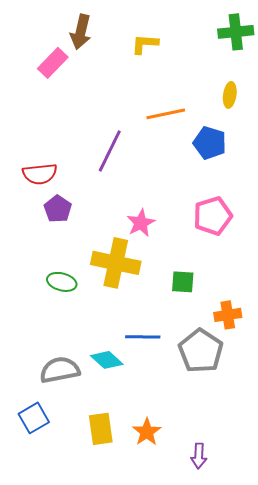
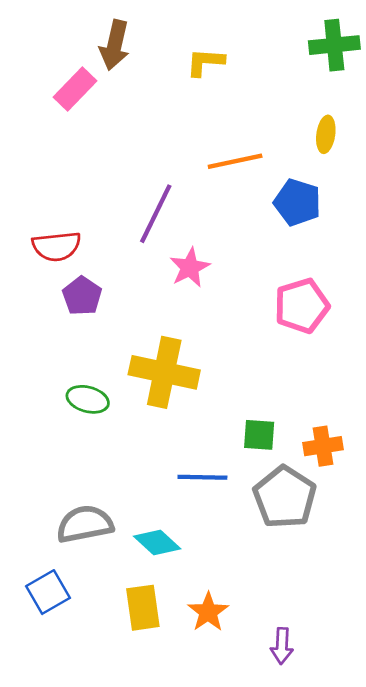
pink star: (141, 223) -> (190, 268), moved
green square: (183, 282) -> (259, 435), moved
cyan diamond: (107, 360) -> (157, 542), moved

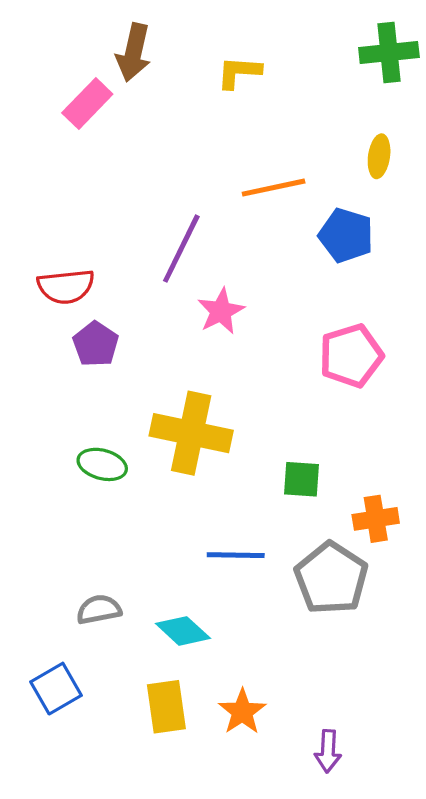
green square: (259, 435) -> (302, 479), moved
gray semicircle: (85, 524) -> (99, 609), size x0.7

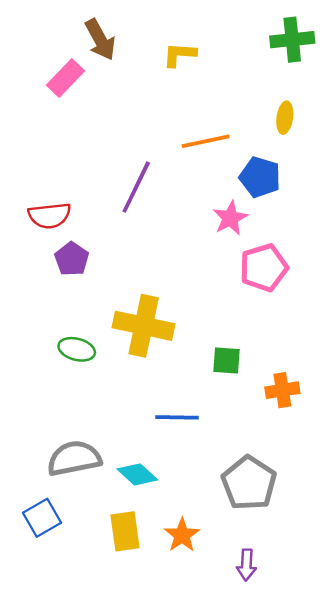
brown arrow: (133, 52) -> (100, 40), turned -42
pink star: (221, 311) -> (230, 218), moved
gray pentagon: (331, 578) -> (249, 483), moved
gray semicircle: (99, 609) -> (74, 458), size x1.6

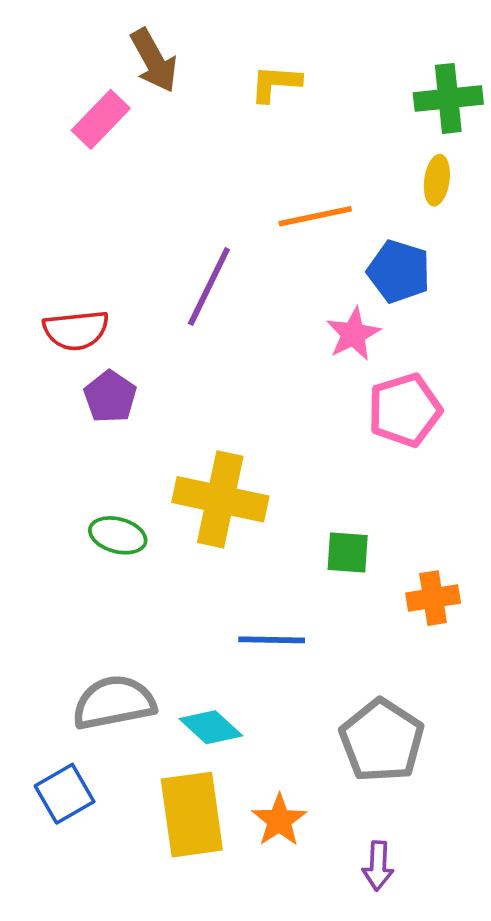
green cross: (292, 40) -> (448, 98), moved
yellow rectangle: (125, 531) -> (192, 815), size x1.4

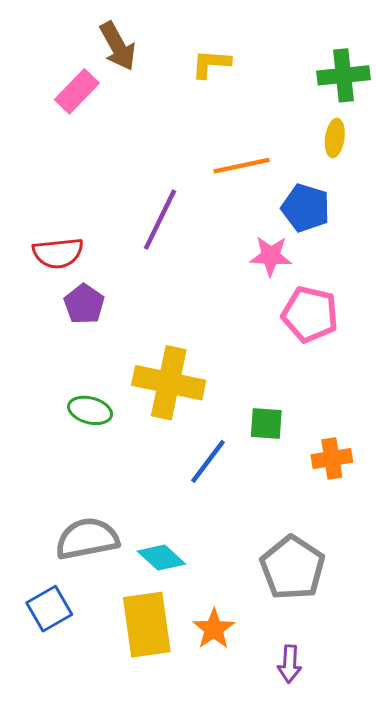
pink star: (353, 334) -> (271, 256), turned 30
pink pentagon: (405, 410) -> (310, 314), turned 30
blue line: (272, 640) -> (208, 461), moved, turned -54

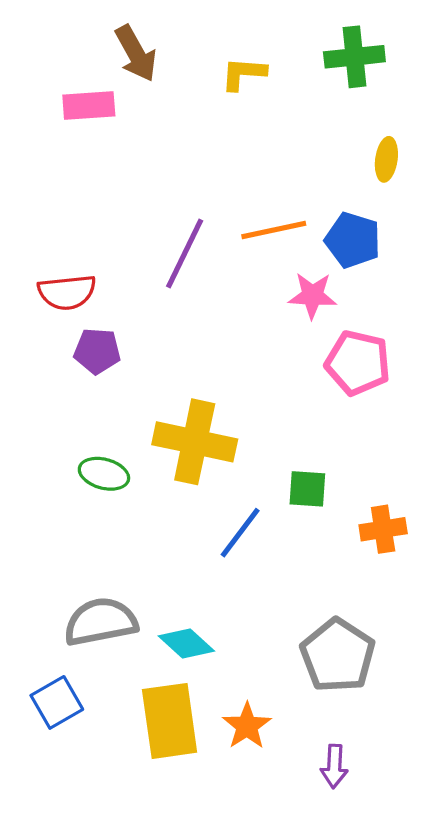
green cross: (344, 75) -> (354, 57), moved
pink rectangle: (77, 91) -> (89, 106), turned 42
orange line: (242, 166) -> (274, 230), moved
purple pentagon: (84, 304) -> (97, 351), turned -30

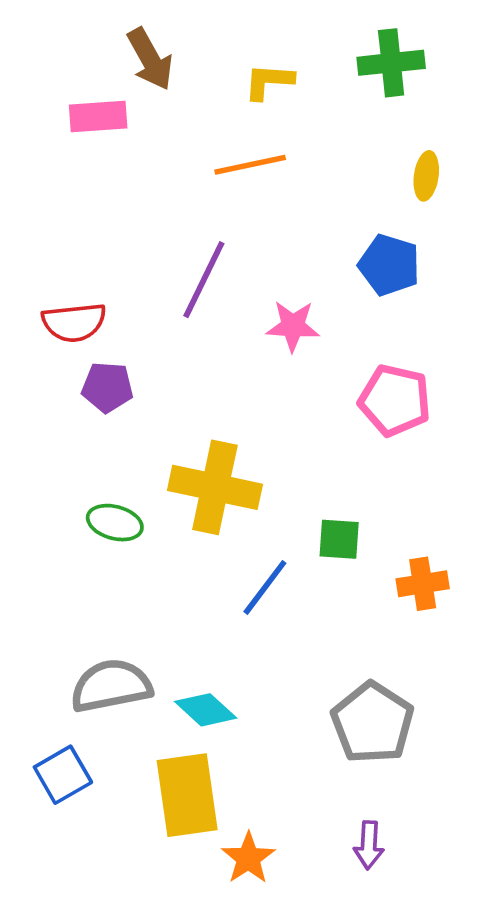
orange line: (274, 230) -> (250, 165), moved
pink star: (312, 296) -> (293, 326), moved
orange star: (247, 726) -> (248, 858), moved

